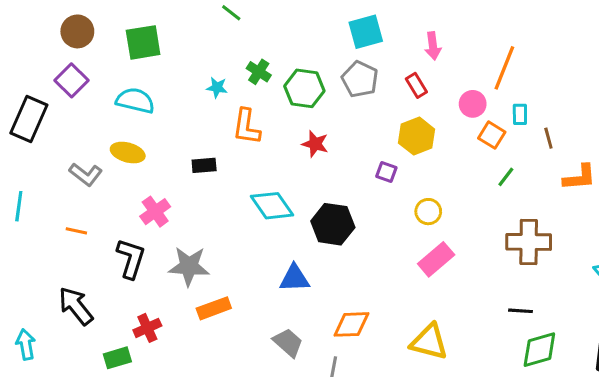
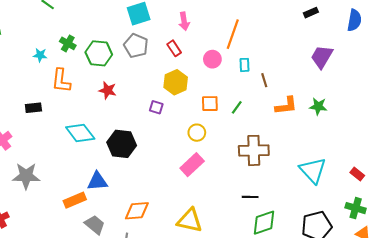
orange square: (492, 135) -> (210, 104), moved, turned -30
yellow circle: (428, 212) -> (197, 133), moved
orange rectangle: (214, 308) -> (75, 200), moved

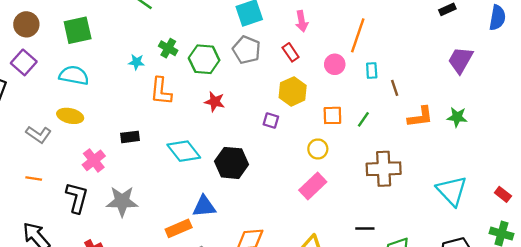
black rectangle: (33, 108) -> (130, 137), moved
black line: (250, 197) -> (365, 229), moved

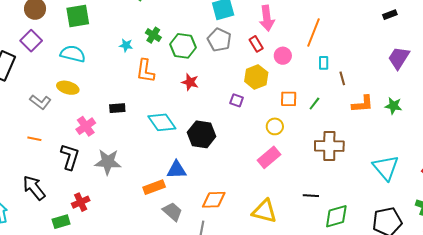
pink arrow: (302, 21) -> (267, 18), size x1.4
pink circle: (335, 64) -> (283, 56), moved

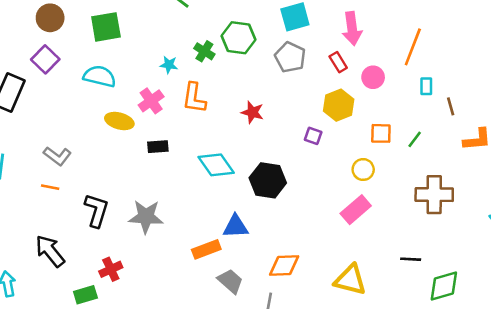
green hexagon: (183, 46) -> (238, 38), moved
yellow ellipse: (68, 88) -> (119, 121), moved
gray L-shape: (40, 102) -> (57, 156), moved
pink cross: (86, 126) -> (151, 101), moved

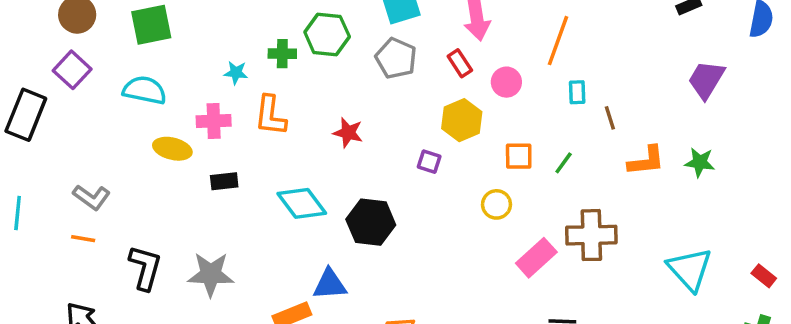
green cross: (204, 51) -> (282, 54), turned -30
pink cross: (151, 101) -> (214, 121), turned 35
pink rectangle: (356, 210) -> (536, 258), moved

